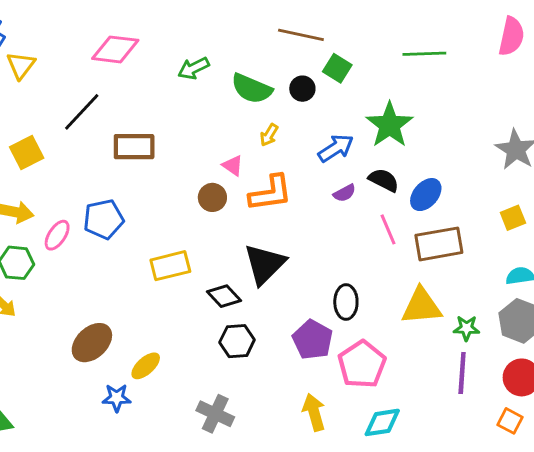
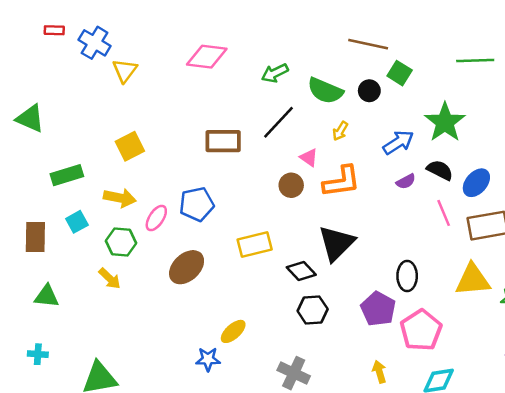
black line: (82, 112) -> (279, 122), moved
brown ellipse: (92, 343) -> (187, 267), moved
yellow arrow: (314, 412) -> (379, 372), size x0.7

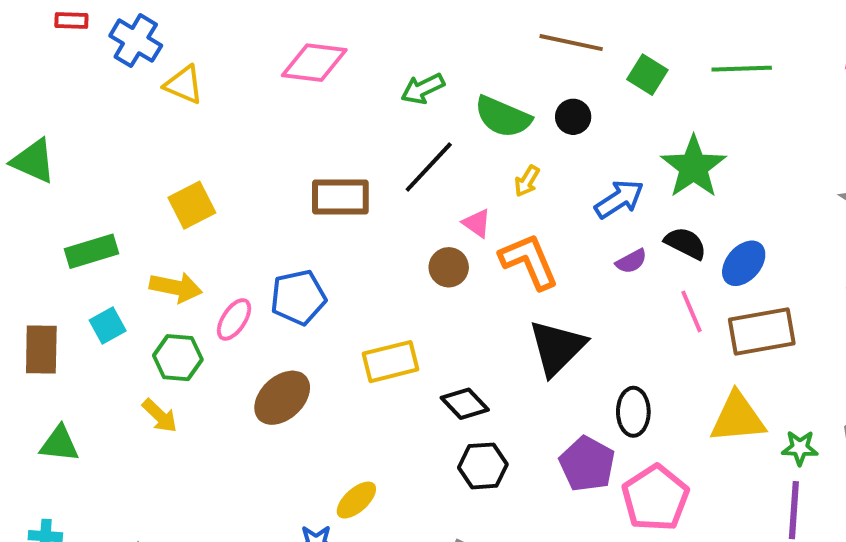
yellow triangle: (125, 71) -> (184, 85), turned -44
green square: (400, 73) -> (647, 75), moved
orange L-shape: (342, 181) -> (529, 261), turned -105
black triangle: (337, 243) -> (557, 348), moved

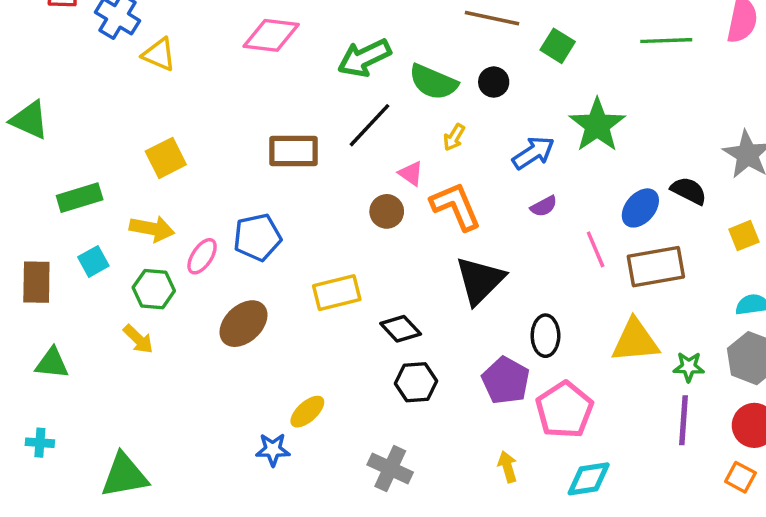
green line: (742, 69) -> (666, 41), moved
green arrow: (423, 89) -> (364, 58), size x1.4
black semicircle: (685, 243) -> (689, 191), moved

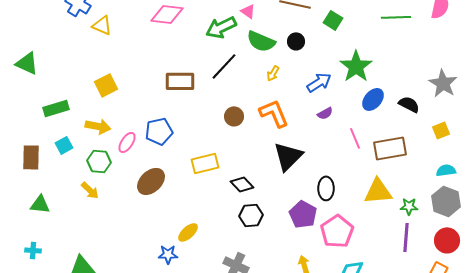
pink triangle: (411, 173) -> (248, 11), moved
blue ellipse: (640, 208) -> (373, 99), moved

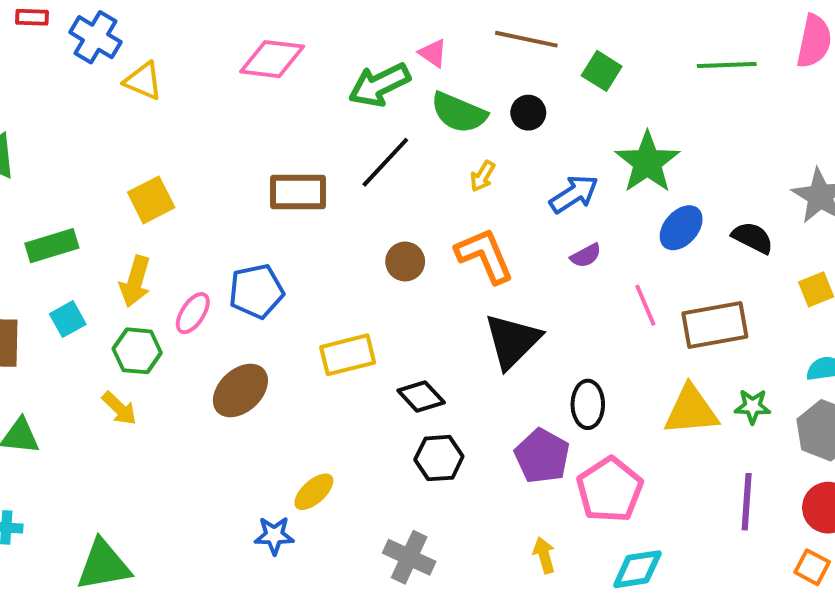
yellow arrow: (98, 126) -> (135, 281), turned 95
green star: (409, 206) -> (753, 406), moved

